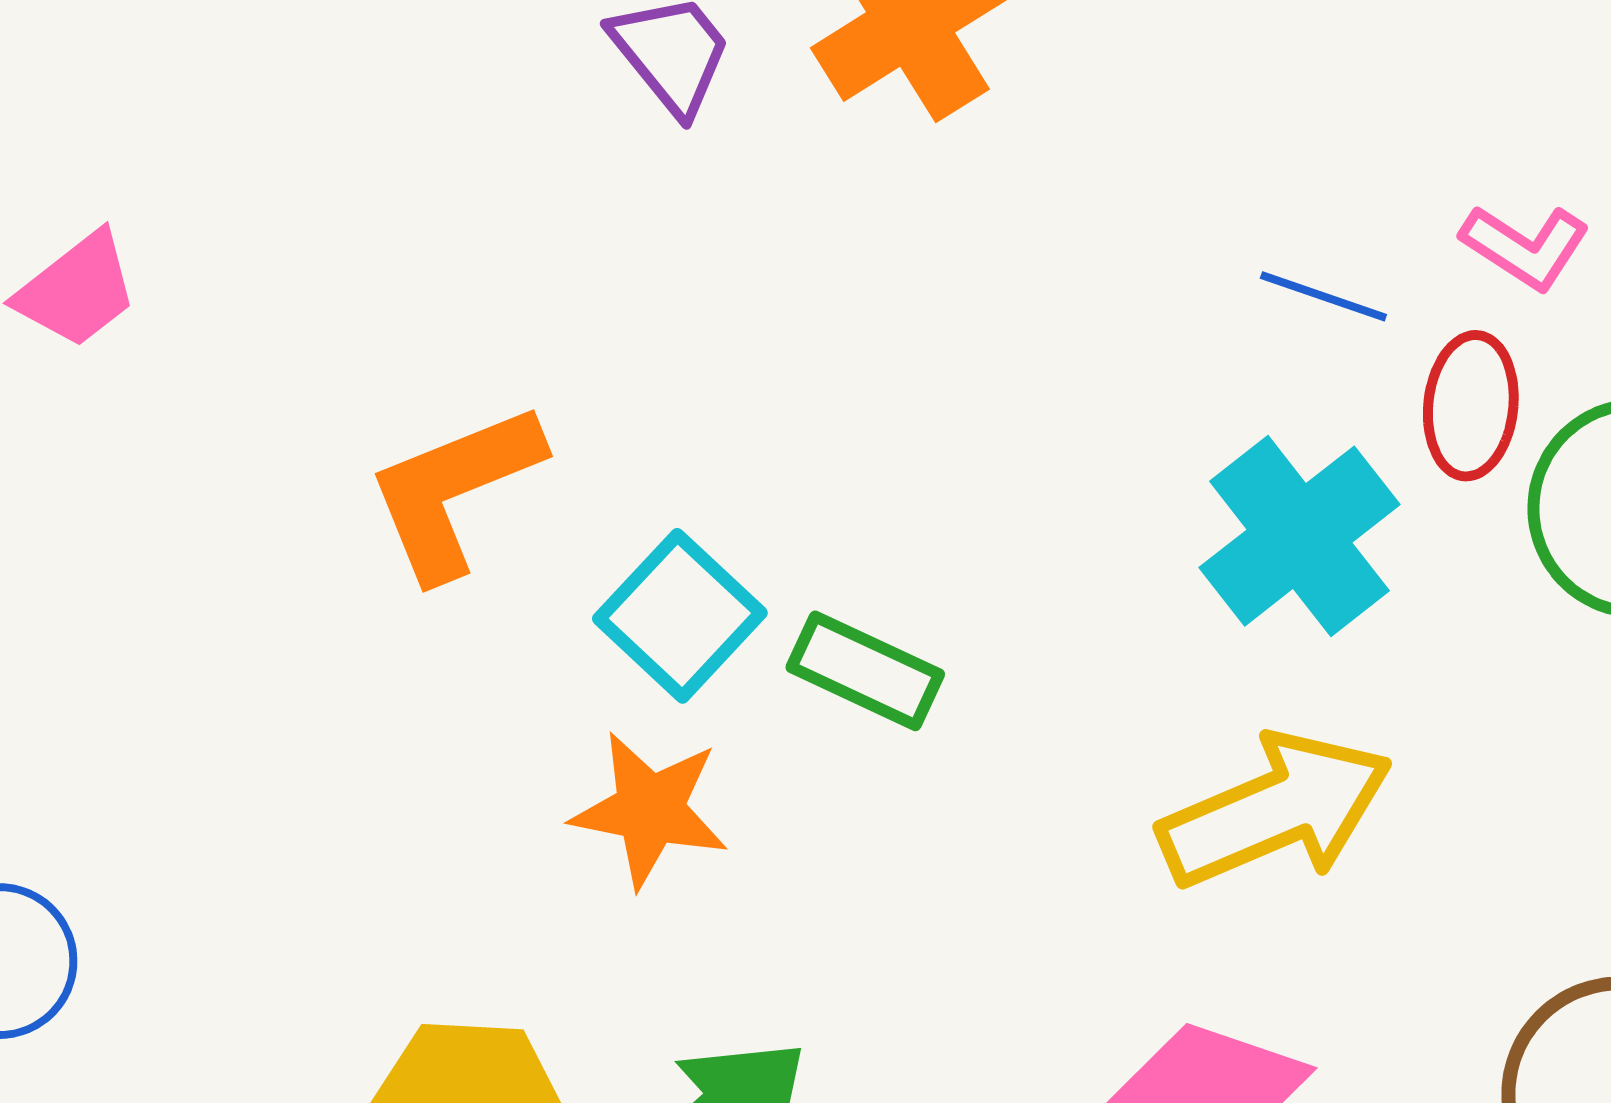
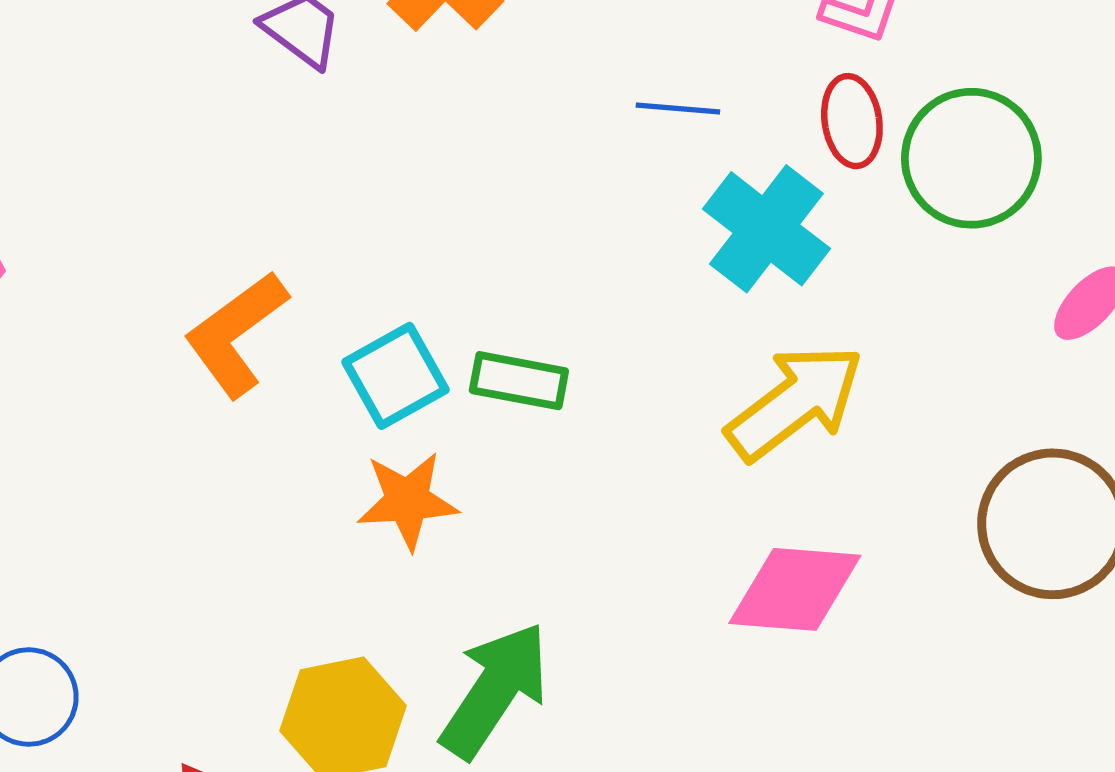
blue line: (1323, 296) -> (678, 109), moved
cyan square: (680, 616) -> (395, 376), turned 32

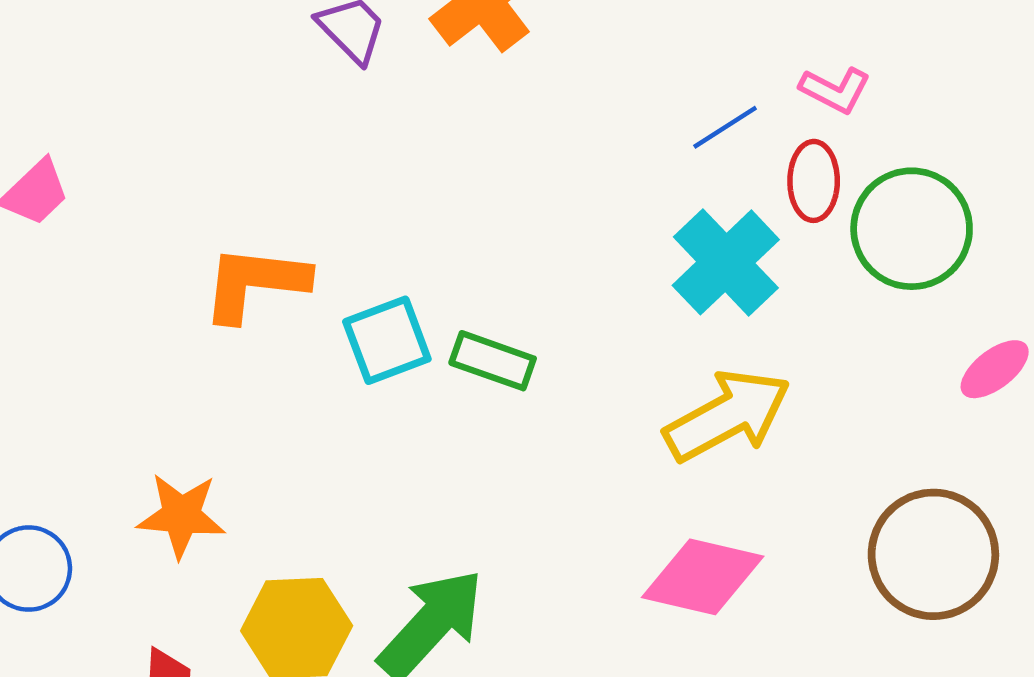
blue line: (678, 109) -> (725, 127), moved, turned -46
orange L-shape: (236, 334) -> (255, 283), turned 34
orange star: (407, 501) -> (181, 515), moved

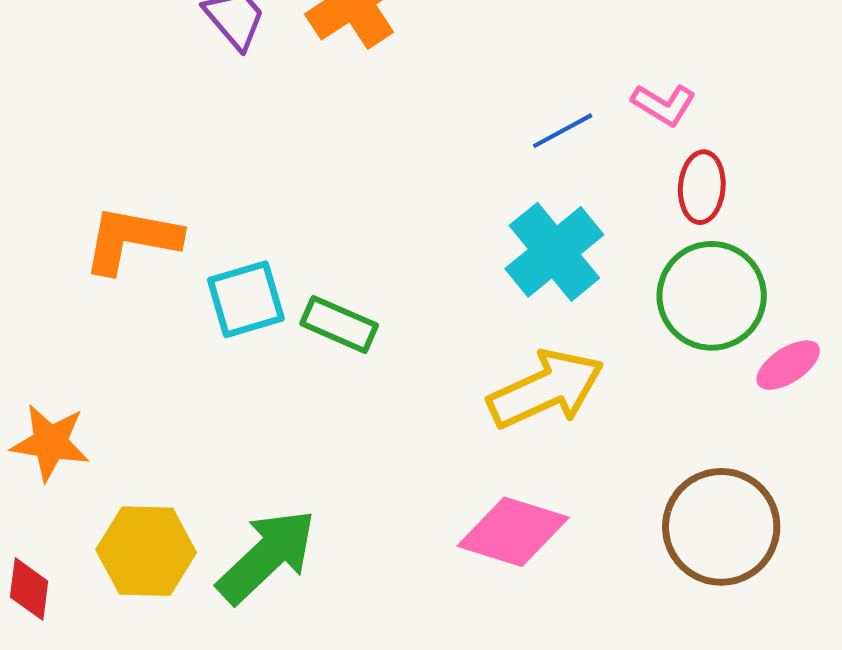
red ellipse: (814, 181) -> (702, 187), moved
green circle: (912, 229) -> (712, 296), moved

